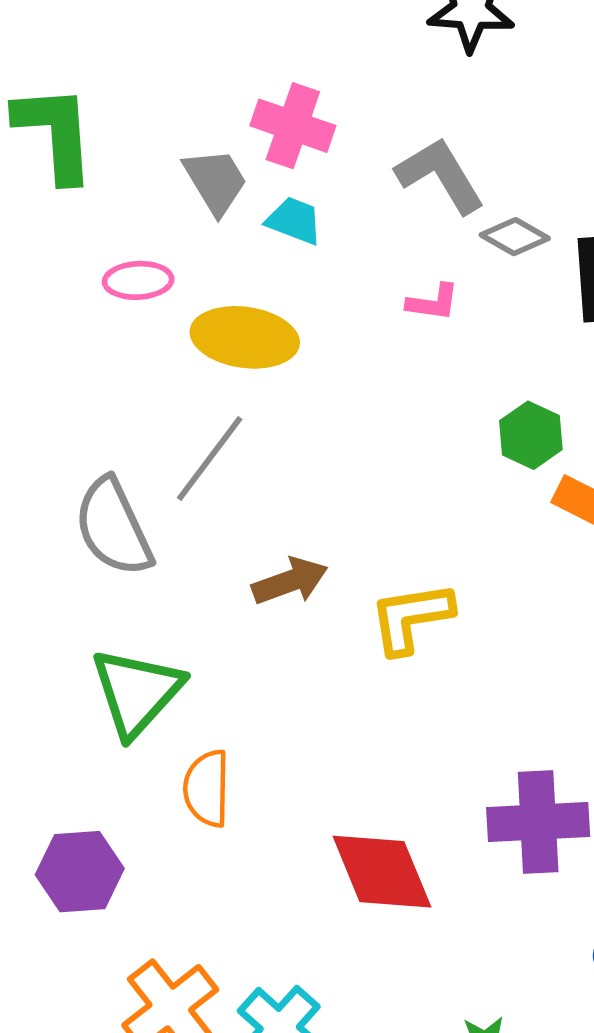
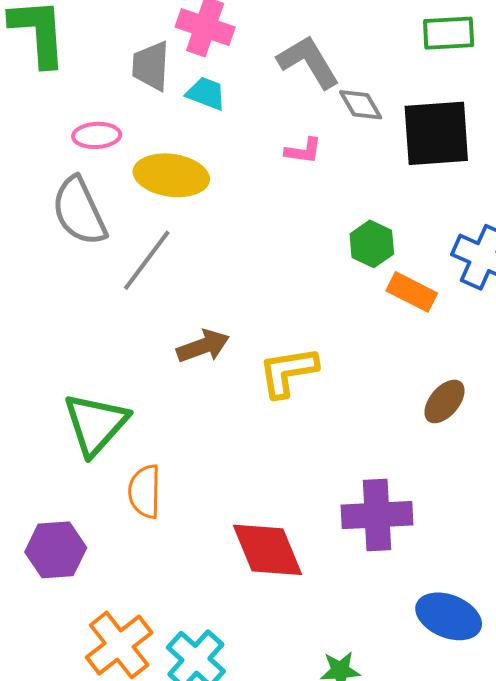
gray trapezoid: (215, 181) -> (151, 66), turned -146
gray diamond: (515, 237) -> (361, 105), turned 30
gray semicircle: (113, 527) -> (79, 211), moved

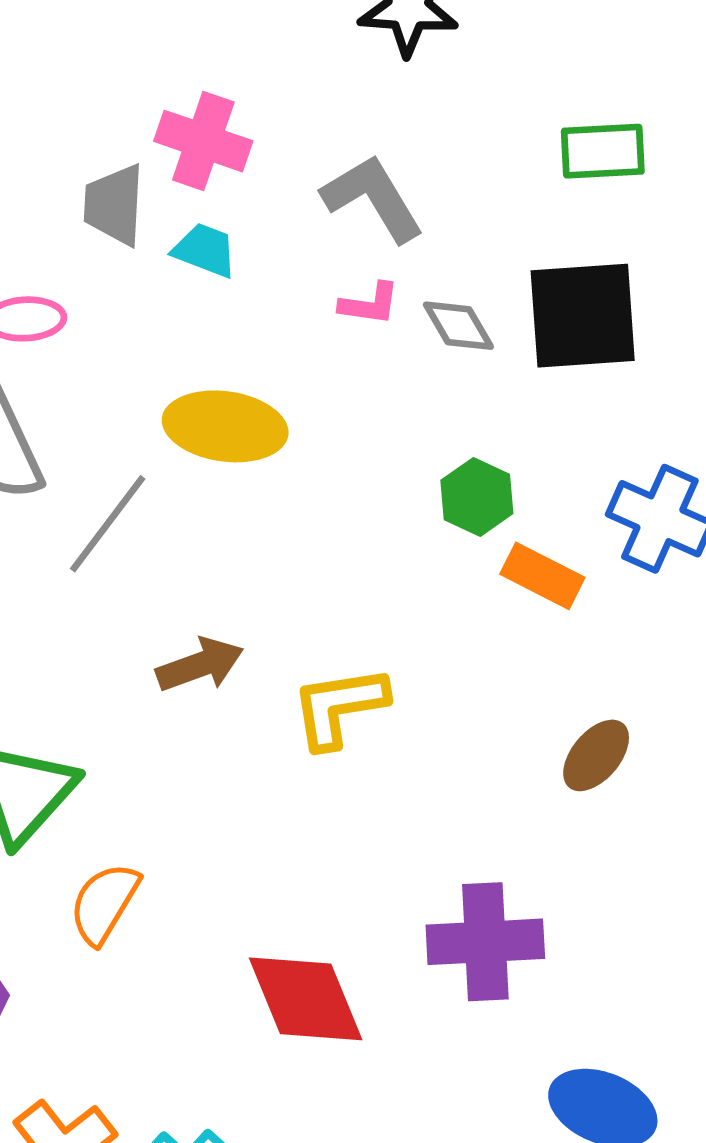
gray diamond: (361, 105) -> (458, 326), moved
pink L-shape: (303, 151) -> (369, 304), moved
yellow ellipse: (171, 175) -> (225, 426), moved
orange semicircle: (145, 492) -> (104, 903), turned 30

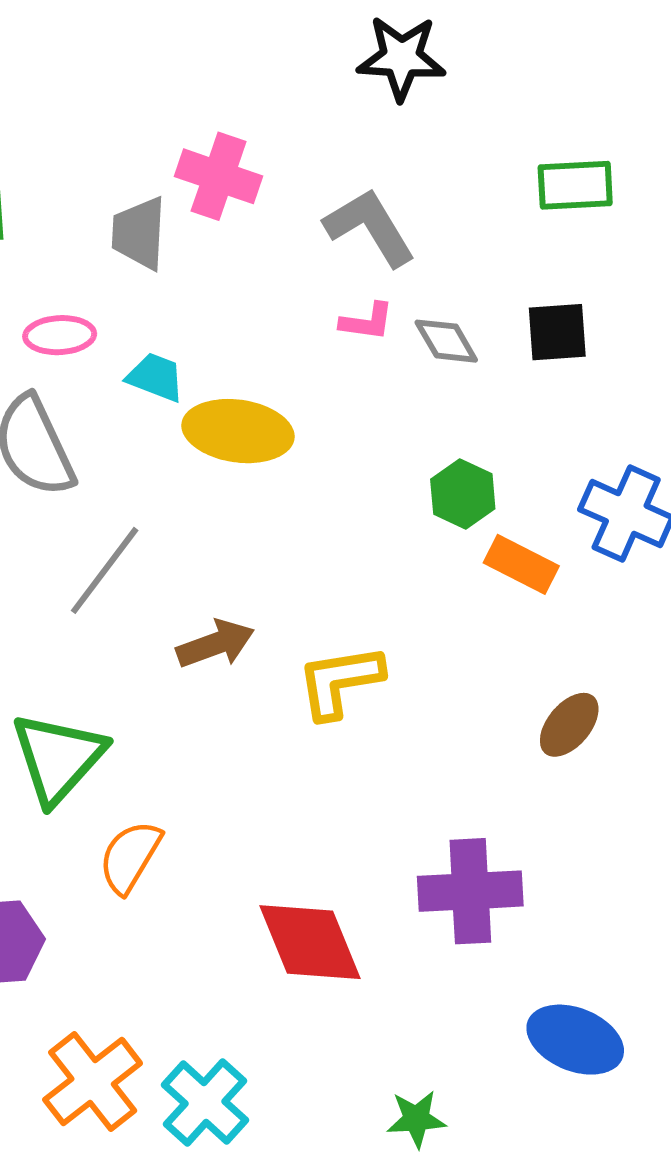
cyan trapezoid: (205, 250) -> (156, 377), moved
black square: (583, 316) -> (557, 332), size x0.6
gray line: (108, 524) -> (105, 570), moved

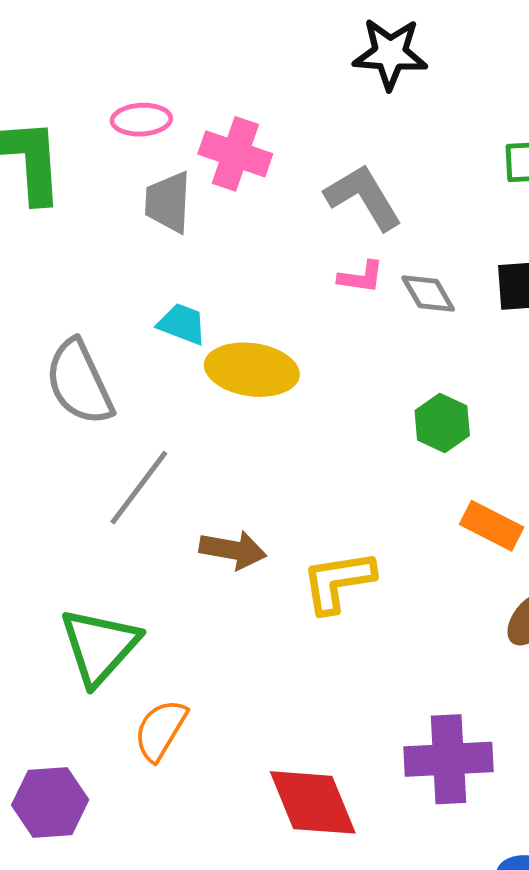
pink ellipse: (60, 335) -> (141, 120), moved
orange rectangle: (521, 564) -> (492, 526), moved
brown arrow: (216, 644) -> (233, 550), turned 30

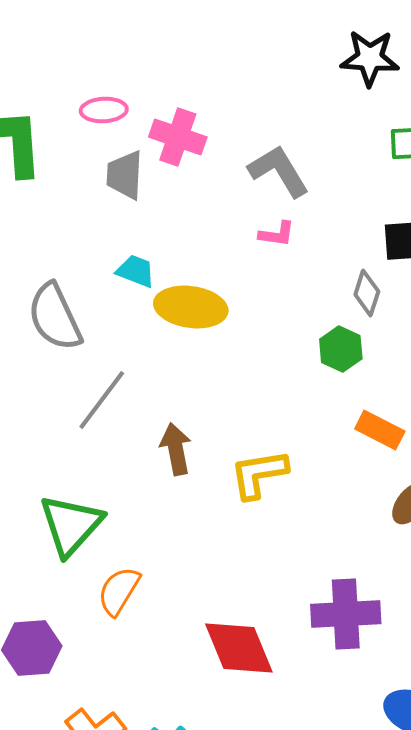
black star: (390, 54) -> (370, 58), moved
gray diamond: (428, 293) -> (367, 293), moved, turned 48
brown arrow: (233, 550) -> (176, 449), turned -111

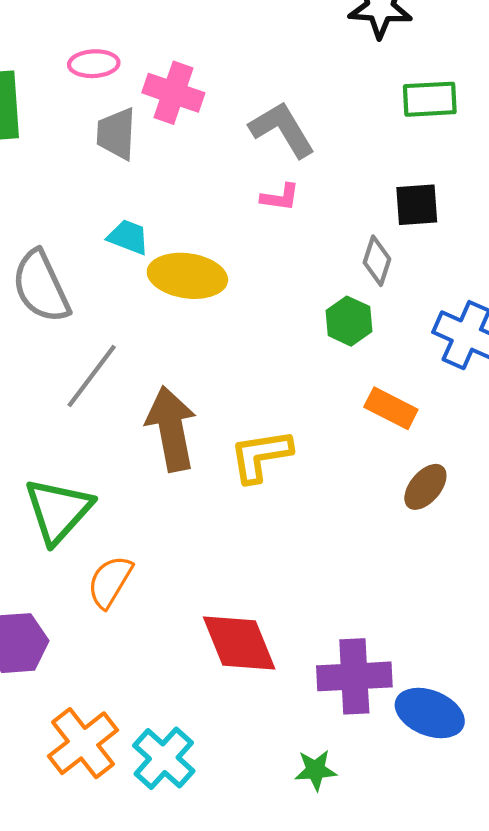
brown arrow: (176, 449) -> (171, 429), size x1.5
purple cross: (346, 614) -> (354, 676), moved

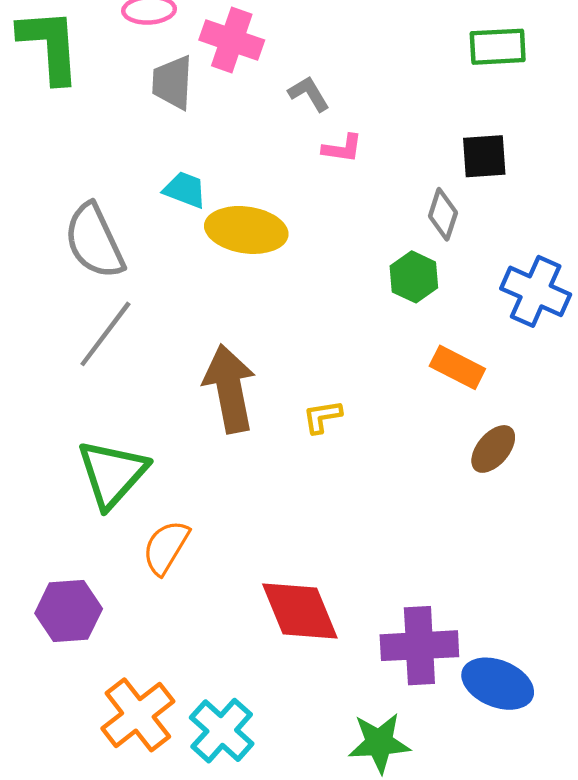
gray L-shape: (282, 129) -> (309, 94), moved, size x0.6
gray line: (92, 376) -> (105, 334), moved
yellow L-shape: (261, 456) -> (322, 417), size x0.6
green star: (316, 770) -> (379, 743), size x1.4

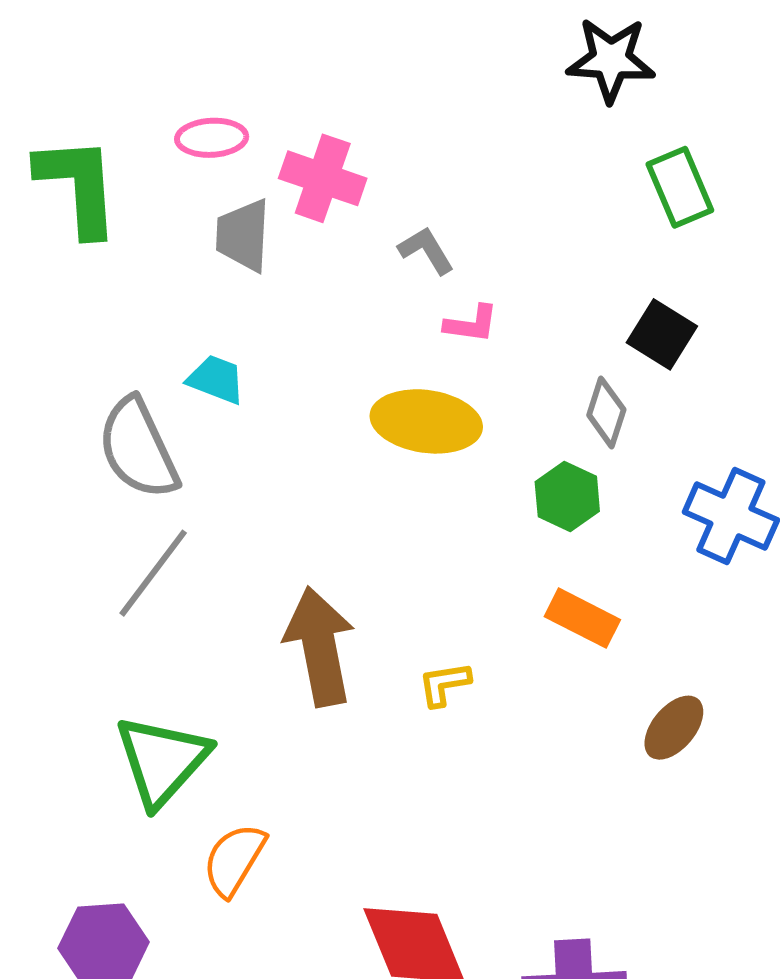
green rectangle: (498, 47) -> (680, 187), turned 70
black square: (484, 156) -> (662, 334), turned 36
cyan trapezoid: (185, 190) -> (216, 379), moved
yellow ellipse: (246, 230) -> (426, 421), moved
orange rectangle: (457, 367) -> (582, 618), moved

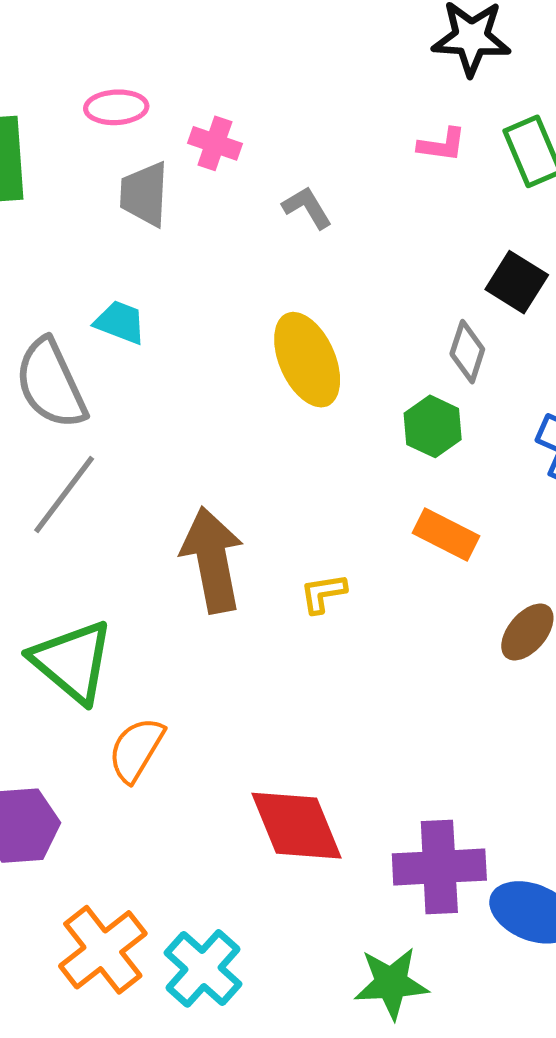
pink cross: (323, 178) -> (215, 143), size x0.7
pink L-shape: (471, 324) -> (442, 145), moved
yellow ellipse: (426, 421) -> (307, 360), turned 58
green triangle: (162, 761) -> (72, 661), turned -32

